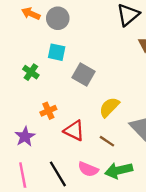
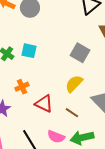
cyan square: (57, 52) -> (29, 51), moved
gray square: (84, 74) -> (80, 53), moved

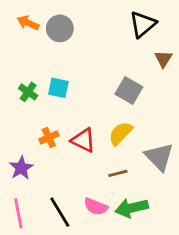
red triangle: (44, 104) -> (83, 140), moved
brown line: (72, 113) -> (118, 173), turned -48

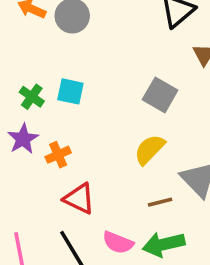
red triangle: (83, 140) -> (79, 199), moved
purple star: (21, 168) -> (23, 139), moved
brown line: (118, 173) -> (160, 202), moved

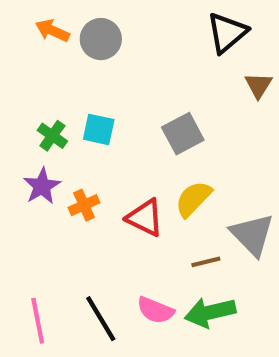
gray square: (160, 95) -> (183, 134), moved, turned 32
red triangle: (79, 199) -> (145, 218), moved

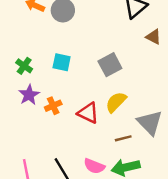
brown triangle: (258, 85) -> (153, 37), turned -35
green cross: (52, 136) -> (24, 66), moved

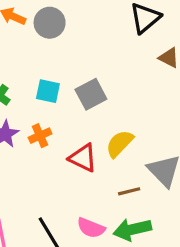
gray square: (110, 65) -> (91, 94), moved
orange cross: (53, 106) -> (40, 136), moved

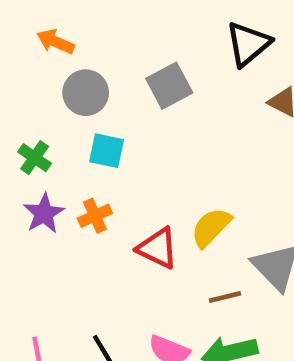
gray circle: (50, 23) -> (86, 93), moved
gray square: (91, 94) -> (169, 86), moved

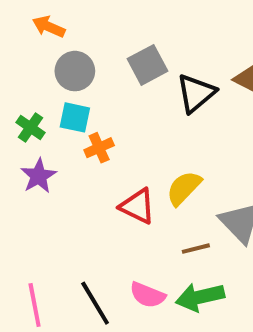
black triangle: (248, 44) -> (196, 93), moved
cyan square: (107, 151) -> (75, 117), moved
orange cross: (95, 216) -> (99, 148), moved

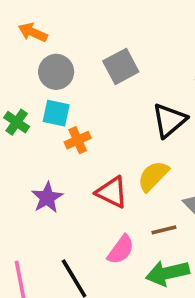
black triangle: (196, 93) -> (169, 120), moved
purple star: (39, 176) -> (47, 198), moved
pink semicircle: (148, 295) -> (121, 250), moved, turned -76

